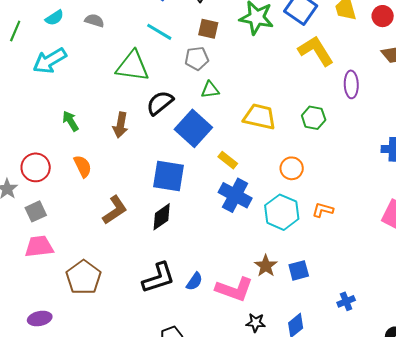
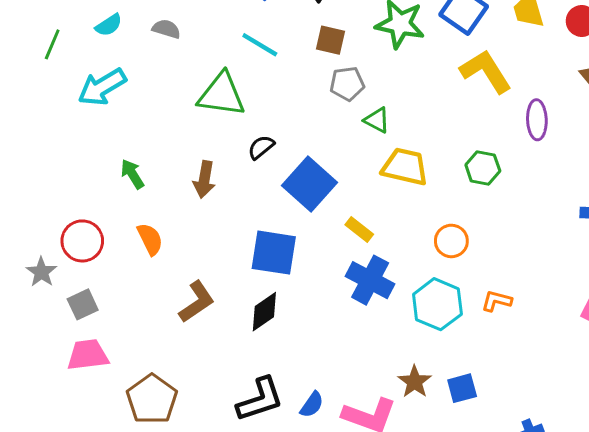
gray pentagon: (197, 58) -> (347, 84), moved
green triangle: (210, 90) -> (377, 120), moved, turned 36
black semicircle: (160, 103) -> (261, 147), size x0.7

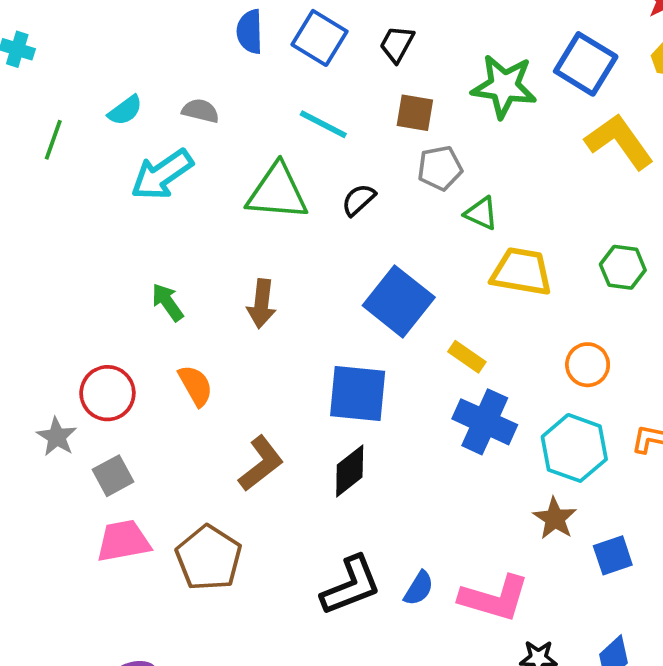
cyan arrow: (102, 87) -> (162, 175), moved
black semicircle: (261, 147) -> (359, 200), moved
brown star: (415, 382) -> (555, 518), moved
brown pentagon: (152, 399) -> (209, 558), moved

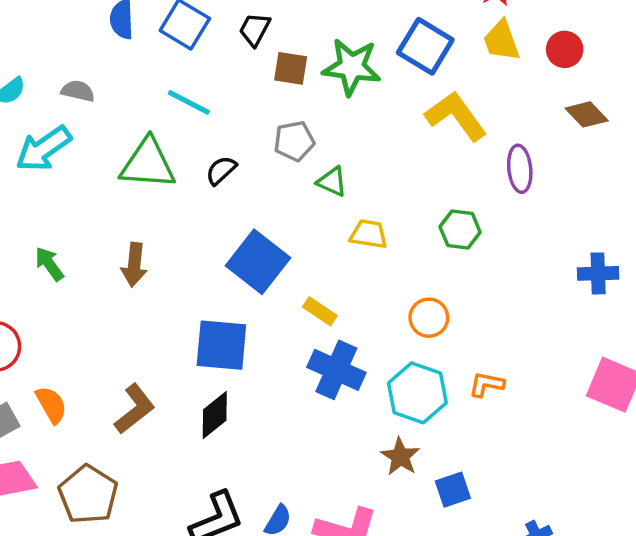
brown square: (415, 113) -> (291, 68), moved
yellow trapezoid: (521, 272) -> (369, 234), size x0.7
orange semicircle: (196, 386) -> (51, 405), moved

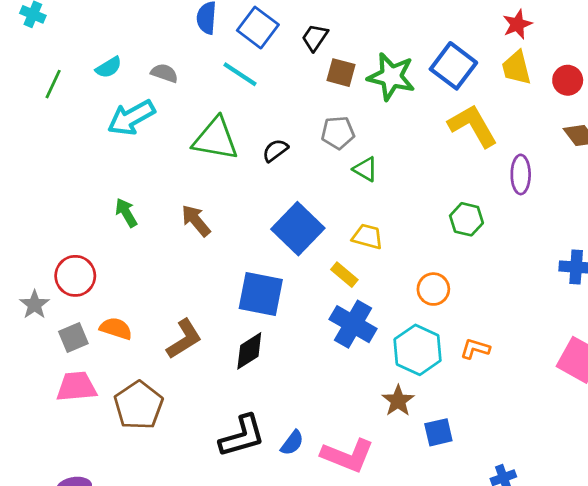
cyan line: (189, 102) -> (240, 74), moved
yellow trapezoid: (369, 234) -> (367, 237), moved
brown arrow: (134, 265) -> (196, 221), turned 128
orange semicircle: (51, 405) -> (116, 328), turned -48

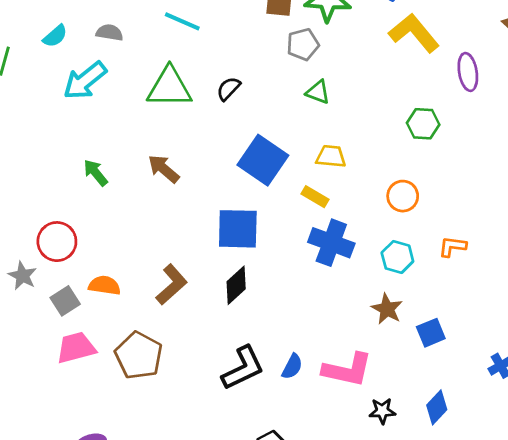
gray pentagon: (338, 133) -> (303, 44), moved
cyan hexagon: (418, 350) -> (397, 257), size x0.7

